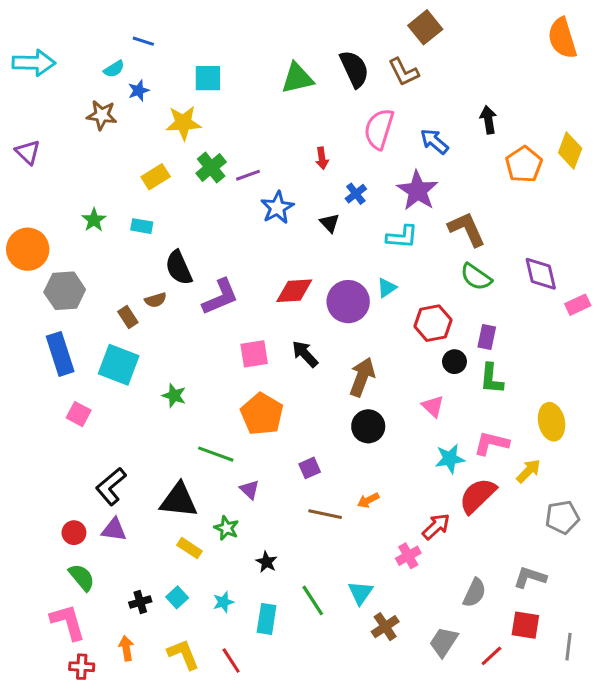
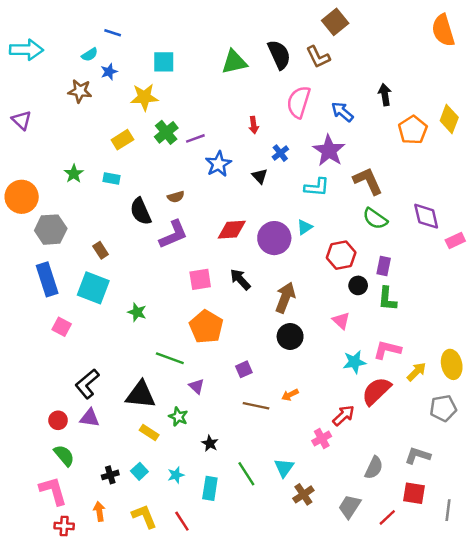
brown semicircle: (156, 300) -> (176, 197), moved
yellow ellipse: (552, 422) -> (452, 364), moved

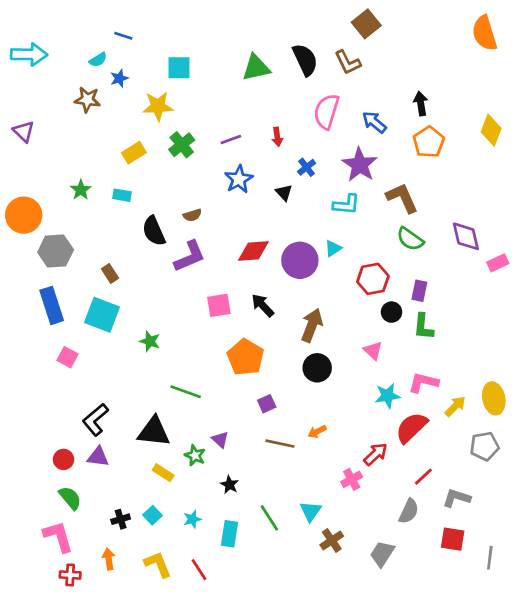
orange pentagon: (413, 130) -> (429, 142), moved
purple line: (195, 138) -> (231, 139), moved
orange pentagon: (206, 327) -> (245, 357), moved
purple triangle: (197, 386) -> (220, 440), moved
red line: (387, 517) -> (423, 477), moved

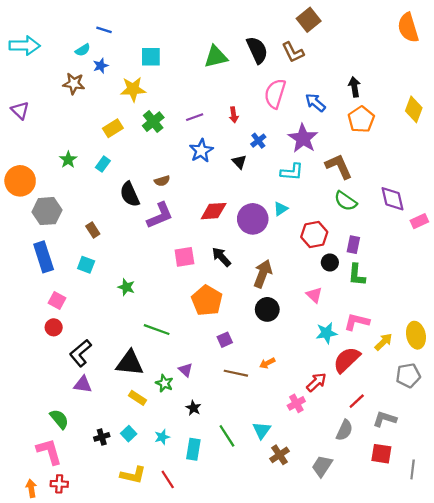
cyan rectangle: (122, 195) -> (103, 164), turned -64
cyan square: (102, 315) -> (86, 265), size x0.6
red circle: (64, 459) -> (54, 327), moved
orange arrow: (109, 559) -> (31, 488), moved
yellow L-shape: (158, 564) -> (133, 475), turned 125

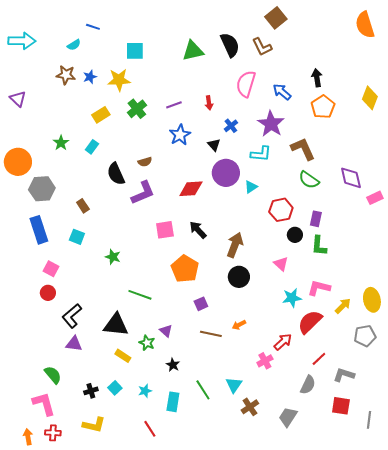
blue star: (101, 66) -> (90, 77), moved
purple circle: (253, 219) -> (226, 173), moved
yellow L-shape: (133, 475) -> (94, 425), moved

